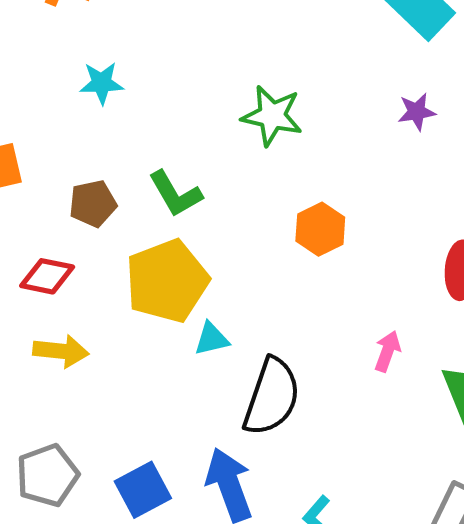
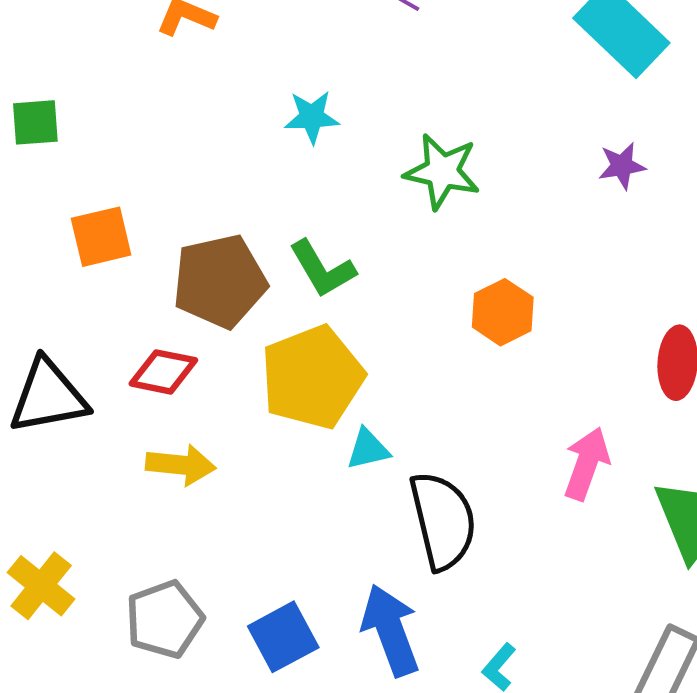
cyan star: (102, 83) -> (312, 117), moved
brown pentagon: (93, 203) -> (220, 281), size x1.6
pink arrow: (387, 351) -> (587, 464), size x1.4
black semicircle: (272, 397) -> (443, 521), turned -32

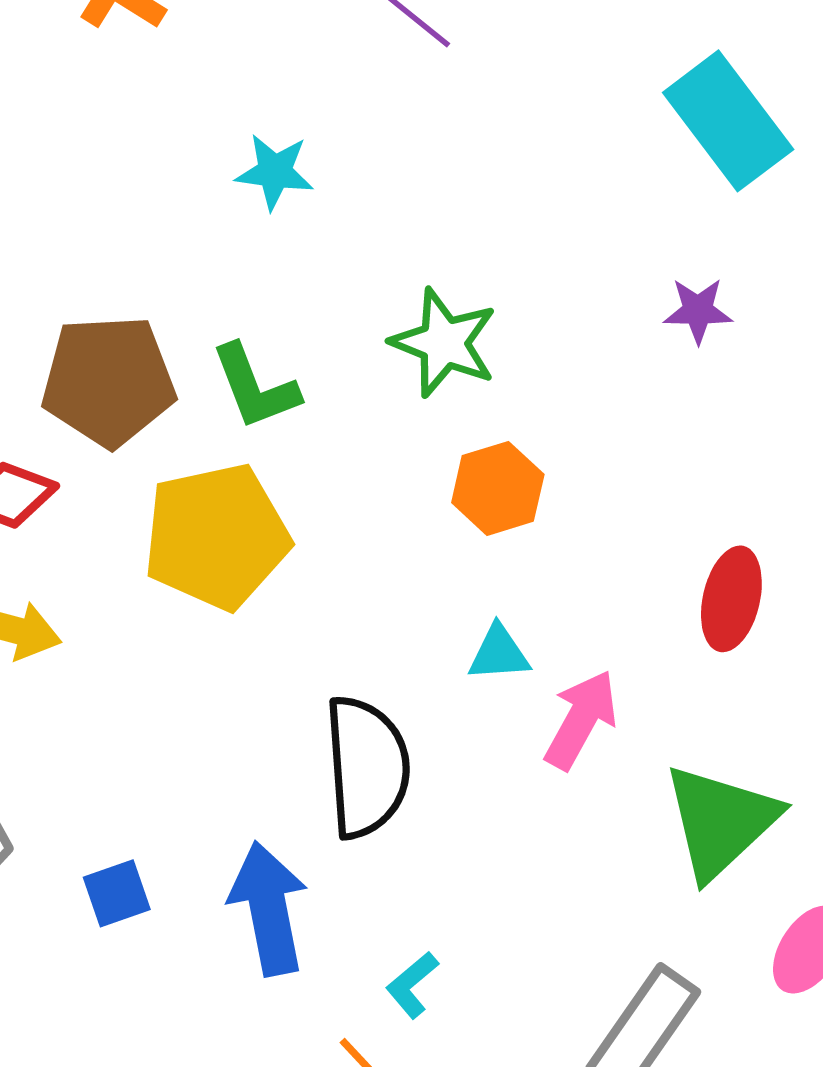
green star: (442, 171) -> (444, 343), moved
cyan triangle: (368, 449) -> (499, 653), moved
blue square: (283, 637) -> (117, 893), size x0.7

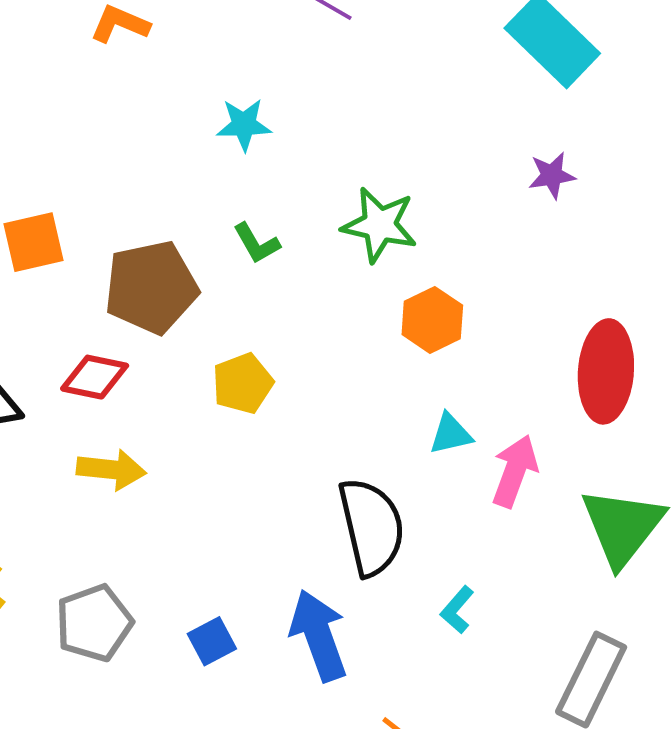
green L-shape: (255, 387) -> (256, 243), moved, size x0.7
yellow pentagon: (216, 537) -> (243, 383), size x0.6
red ellipse: (731, 599) -> (606, 371), size x1.4
cyan L-shape: (412, 985) -> (457, 610), moved

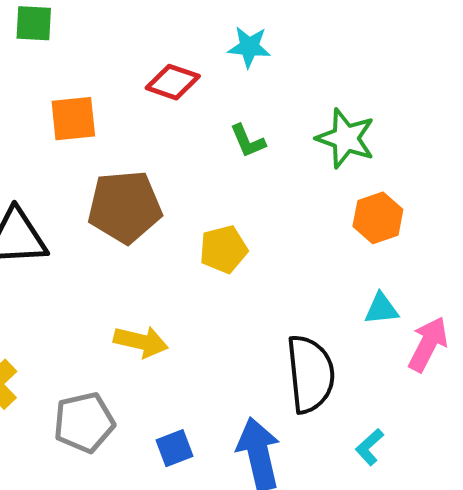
brown pentagon: (151, 287) -> (125, 207), moved
red diamond: (95, 377) -> (173, 82), moved
yellow arrow: (111, 470) -> (141, 342), moved

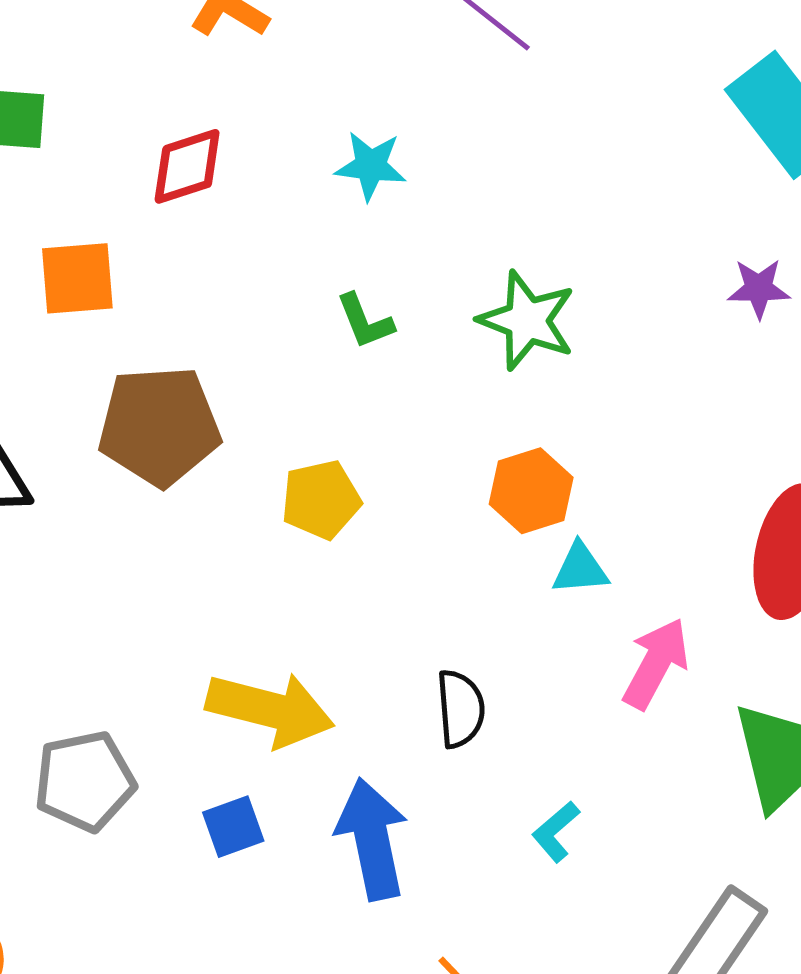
red diamond: (173, 82) -> (187, 166), moved, turned -38
orange hexagon: (378, 218) -> (531, 491), moved
cyan triangle: (381, 309) -> (580, 569), moved
yellow arrow: (141, 342) -> (270, 709), moved, size x1.4
black semicircle: (310, 374) -> (460, 709), size x0.6

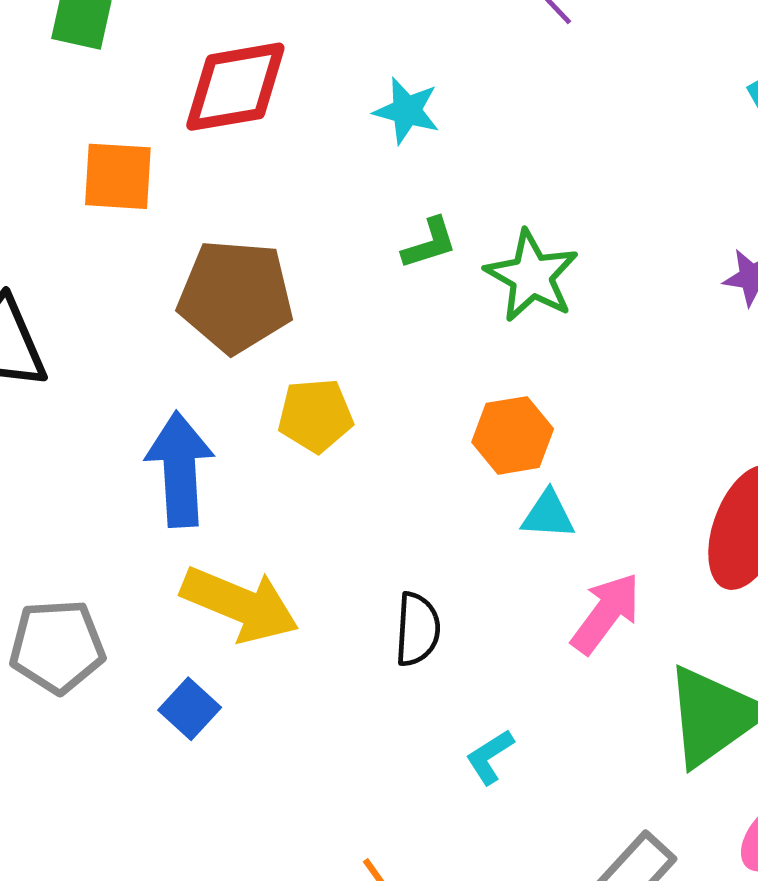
red diamond: (187, 166) -> (235, 87), size x1.4
green L-shape: (365, 321) -> (429, 243), moved, turned -94
brown pentagon: (159, 426) -> (236, 296), moved
blue square: (233, 827) -> (190, 709), turned -36
blue arrow: (372, 839) -> (180, 469), moved

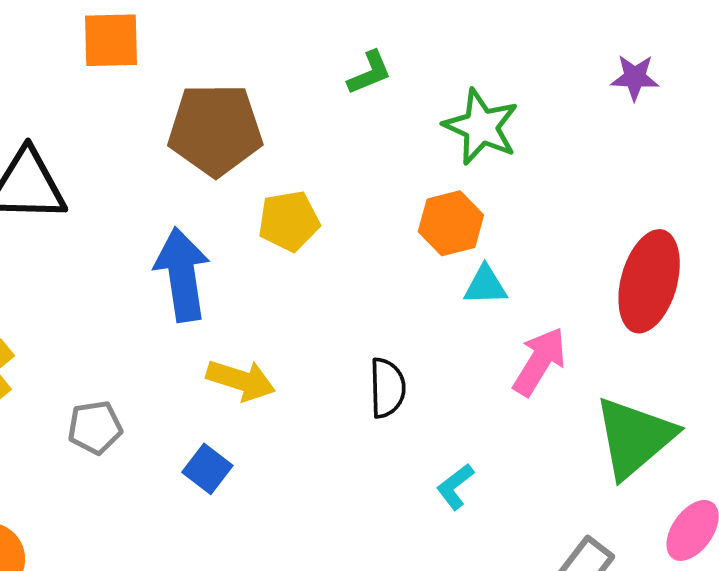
green star: (532, 276) -> (481, 127), moved
yellow arrow: (240, 604) -> (241, 380), size x0.7
gray pentagon: (57, 646) -> (95, 427), size x0.7

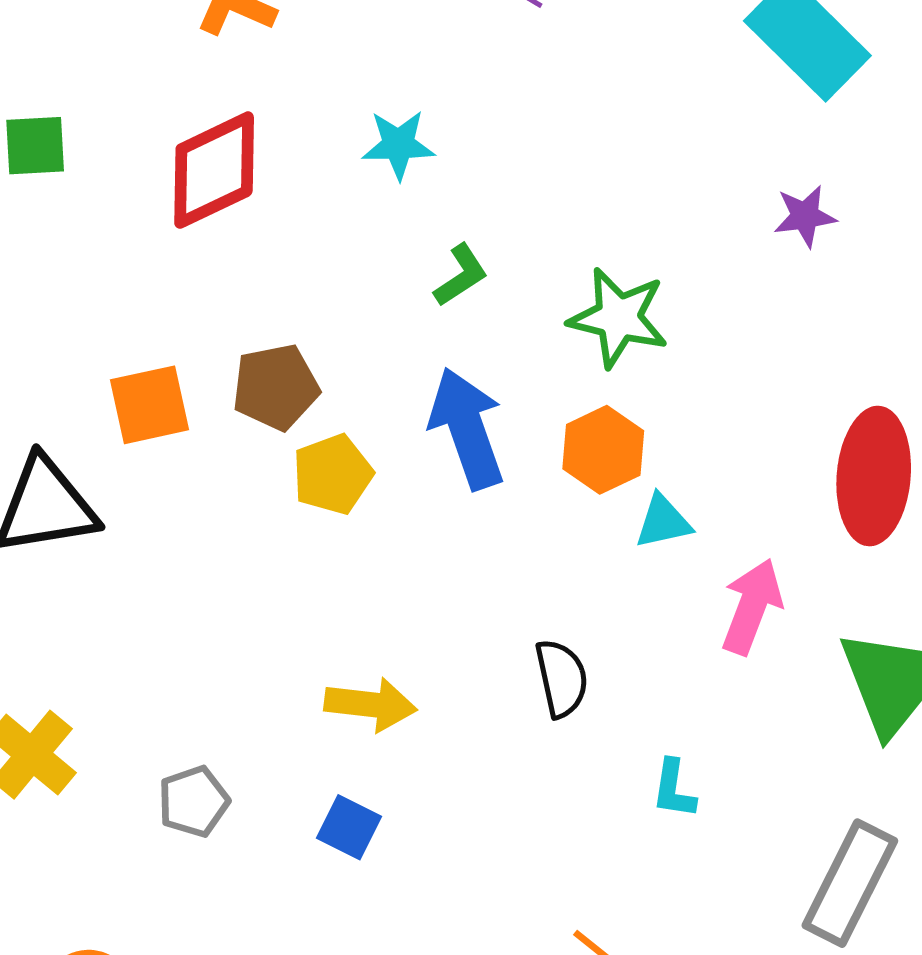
orange square: (111, 40) -> (149, 405), moved
brown pentagon: (215, 130) -> (276, 387), size x0.7
yellow pentagon: (289, 221) -> (333, 474), moved
blue arrow: (182, 274) -> (467, 428), moved
cyan L-shape: (455, 487) -> (674, 789), turned -33

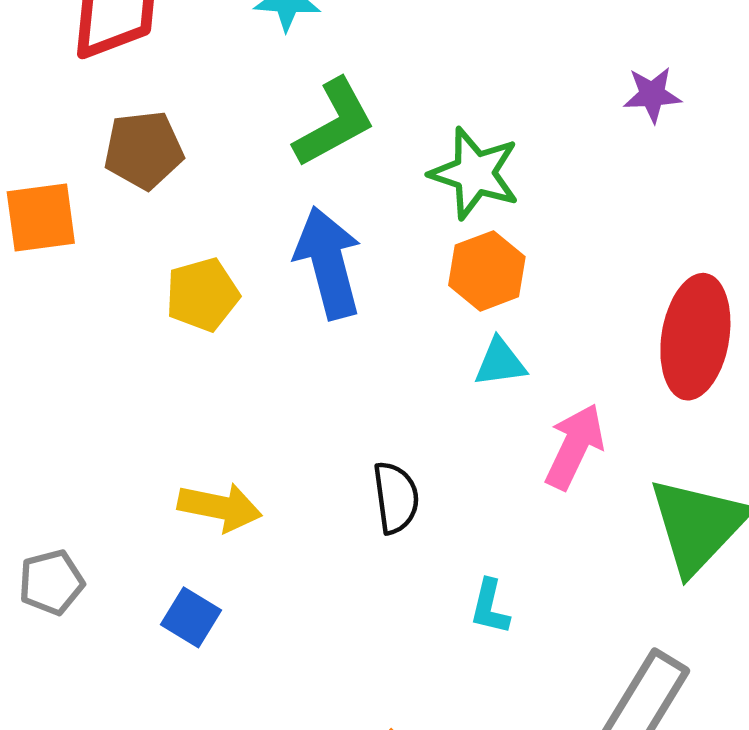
green L-shape: (461, 275) -> (334, 123), size x1.6
brown pentagon: (276, 387) -> (144, 150), moved
orange hexagon: (603, 450) -> (487, 271), moved

